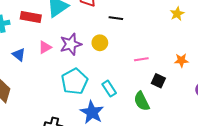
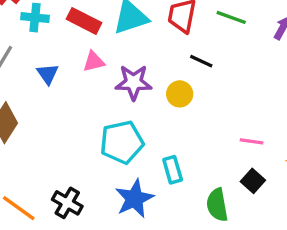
black line: (116, 18) -> (201, 61), moved
pink triangle: (45, 47) -> (94, 62), moved
pink line: (141, 59) -> (252, 141), moved

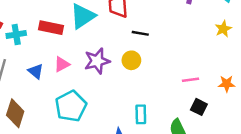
pink triangle: (94, 62) -> (62, 64), moved
cyan pentagon: (122, 142) -> (71, 106), moved
cyan rectangle: (173, 170) -> (141, 114), turned 30

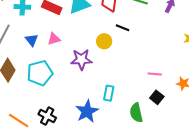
yellow circle: (131, 60) -> (104, 41), moved
purple star: (97, 61) -> (81, 59), moved
cyan pentagon: (71, 106) -> (40, 73), moved

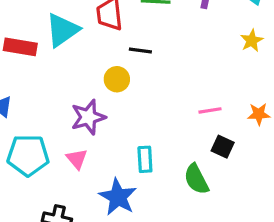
pink triangle: (54, 39) -> (77, 159), moved, turned -40
cyan pentagon: (40, 73) -> (28, 155), turned 30

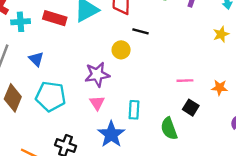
pink triangle: (77, 159) -> (97, 103), moved

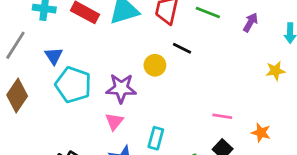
cyan pentagon: (51, 96) -> (73, 85), moved

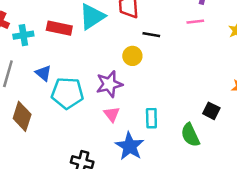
pink line: (222, 116) -> (195, 22), moved

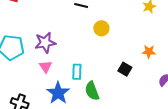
yellow circle: (132, 56) -> (101, 28), moved
green semicircle: (190, 135) -> (92, 91), moved

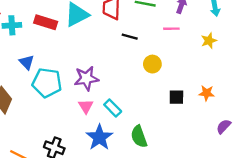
black square: (125, 69) -> (176, 97), moved, turned -32
cyan rectangle: (77, 72) -> (113, 108), moved, turned -49

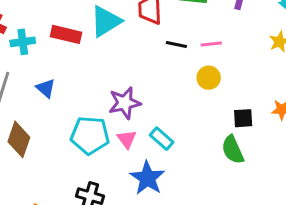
pink line: (171, 29) -> (211, 44), moved
cyan pentagon: (47, 83) -> (90, 135), moved
green semicircle: (139, 136) -> (233, 150), moved

